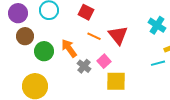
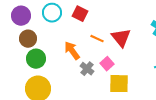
red square: (86, 12) -> (80, 14), moved
green circle: (44, 51) -> (36, 59), moved

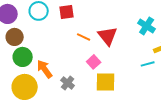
red square: (80, 14) -> (67, 12), turned -35
orange arrow: (72, 51) -> (45, 69), moved
gray cross: (87, 69) -> (68, 83), moved

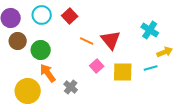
red square: (67, 12) -> (70, 16), turned -35
green circle: (23, 57) -> (41, 50), moved
yellow square: (106, 82) -> (123, 72), moved

